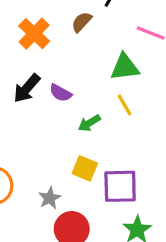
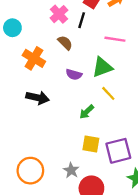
brown semicircle: (82, 22) -> (65, 43), turned 105
black arrow: (27, 88) -> (38, 98), turned -105
purple semicircle: (61, 93) -> (74, 74), moved

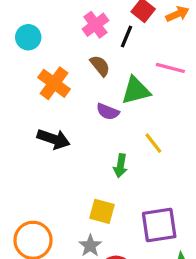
green triangle: (102, 67) -> (136, 91), moved
green arrow: (87, 112) -> (120, 166), turned -42
yellow square: (91, 144) -> (102, 211), moved

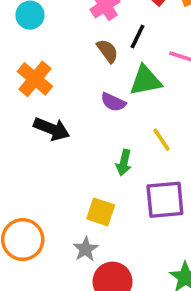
black line: (126, 36) -> (137, 37), moved
orange cross: (54, 83) -> (35, 79), moved
purple square: (159, 225) -> (165, 200), moved

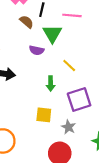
green triangle: (145, 81) -> (52, 34), turned -36
gray star: (86, 249) -> (68, 127), moved

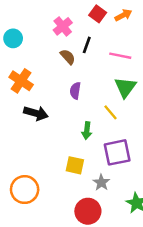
green triangle: (52, 34) -> (125, 87), moved
purple semicircle: (37, 50) -> (75, 91), turned 80

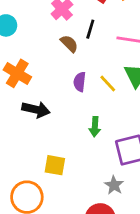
yellow line: (110, 112) -> (108, 84), moved
yellow square: (75, 165) -> (55, 165), moved

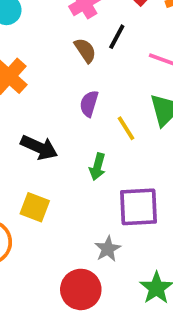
yellow line: (108, 84) -> (126, 128), moved
black arrow: (36, 110) -> (39, 147), moved

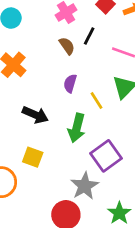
green arrow: (97, 167) -> (77, 128), size x1.5
purple square: (139, 207) -> (106, 156), turned -32
gray star: (108, 249) -> (85, 186), size x1.5

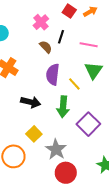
purple semicircle: (70, 83) -> (53, 74), size x1.5
yellow square: (33, 157) -> (34, 134), turned 35
gray star: (85, 186) -> (56, 149), moved

